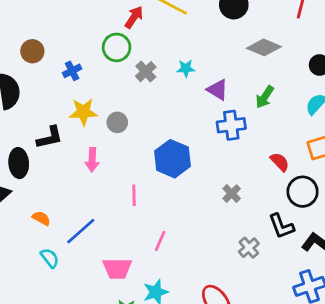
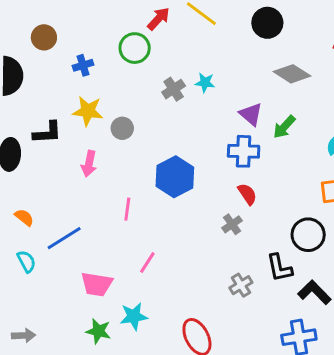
gray cross: (146, 72) -> (174, 89), moved
purple triangle: (218, 90) -> (251, 114), moved
red semicircle: (280, 162) -> (247, 194), moved

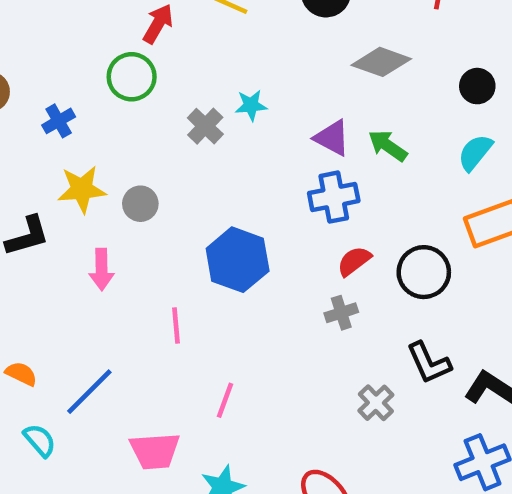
green arrow: (284, 127) -> (388, 146), turned 95
red semicircle: (247, 194) -> (354, 261), turned -80
gray cross: (232, 224) -> (341, 313), turned 30
black circle: (308, 235) -> (424, 272), moved

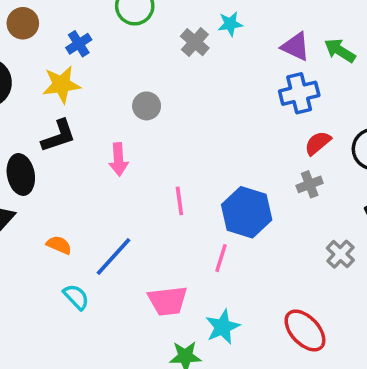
yellow star: (82, 189) -> (61, 85), moved
blue hexagon: (238, 260) -> (247, 212), moved

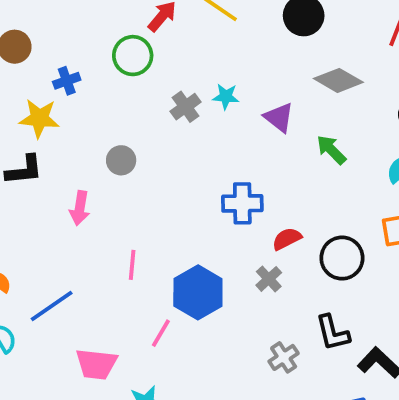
purple triangle: (296, 46) -> (279, 117), moved
blue cross: (299, 93) -> (242, 203), moved
gray cross: (310, 184) -> (269, 279), turned -35

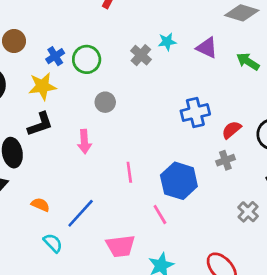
green circle: (133, 56) -> (87, 59), moved
gray cross: (269, 279) -> (225, 160), turned 36
pink line: (161, 333) -> (160, 215), turned -48

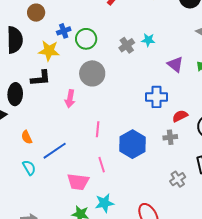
purple triangle: (207, 48) -> (175, 64), moved
gray circle: (105, 102) -> (92, 73), size x1.6
orange semicircle: (40, 205) -> (27, 137), turned -152
pink line: (160, 215) -> (102, 165), moved

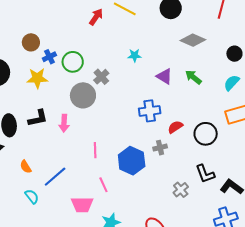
brown circle: (36, 13) -> (31, 42), moved
gray cross: (127, 45) -> (101, 77), moved
black L-shape: (41, 78) -> (38, 118), moved
gray cross: (170, 137) -> (160, 148), moved

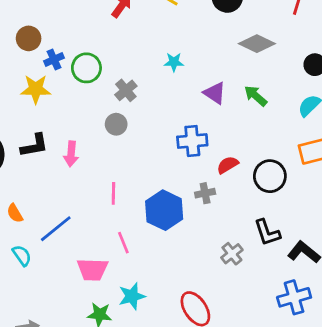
gray circle: (83, 95) -> (116, 124), moved, size x0.6

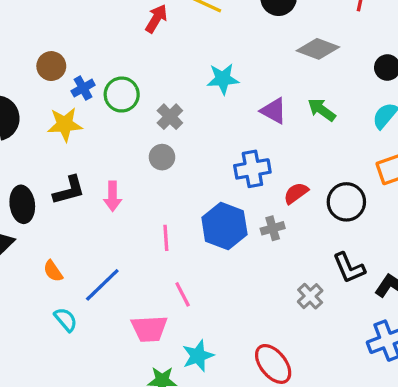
cyan star: (174, 62) -> (223, 79), size x1.4
blue hexagon: (164, 210) -> (224, 226), moved

